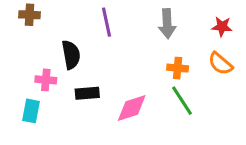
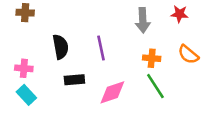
purple line: (106, 22) -> (101, 48), moved
red star: (222, 27) -> (179, 14), moved
pink cross: (46, 80) -> (24, 68), moved
cyan rectangle: (31, 111) -> (26, 95), turned -54

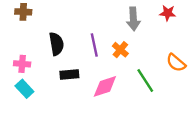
orange semicircle: (188, 54) -> (176, 63), moved
orange cross: (152, 58) -> (120, 50), moved, turned 35

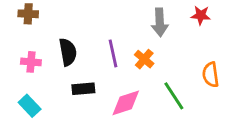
orange semicircle: (176, 63) -> (211, 75), turned 42
pink cross: (22, 64) -> (31, 62), moved

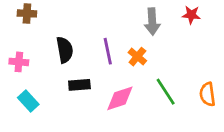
pink cross: (31, 62) -> (19, 62), moved
orange semicircle: (211, 75) -> (207, 94), moved

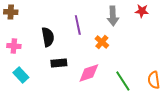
brown cross: (27, 13) -> (11, 12), moved
purple line: (108, 51) -> (78, 25), moved
green line: (166, 92) -> (123, 81), moved
orange semicircle: (207, 94) -> (154, 80), moved

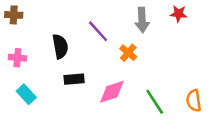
purple line: (78, 25) -> (98, 31), turned -30

